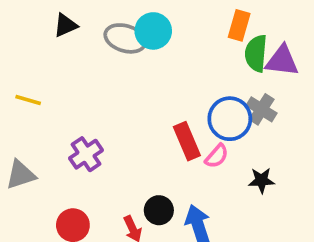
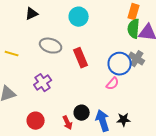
orange rectangle: (239, 25) -> (134, 12), moved
gray ellipse: (125, 38) -> (51, 46), moved
red rectangle: (187, 141) -> (81, 58), moved
black star: (262, 180) -> (124, 120), moved

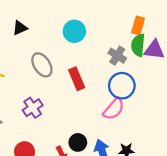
gray ellipse: (51, 46) -> (42, 65), turned 40
gray cross: (137, 59) -> (117, 56), moved
pink semicircle: (113, 84) -> (114, 109), size x1.5

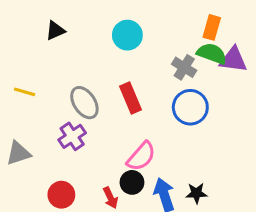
green semicircle: (138, 45) -> (212, 54), turned 105
gray ellipse: (42, 65) -> (84, 103), moved
pink semicircle: (114, 109) -> (141, 156), moved

